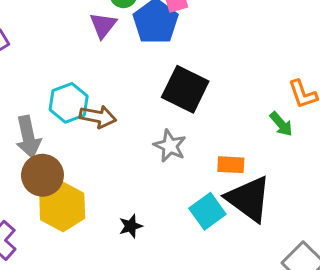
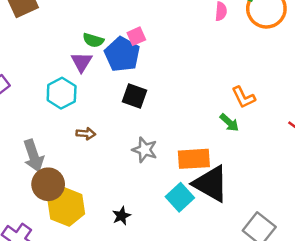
black square: (185, 89) -> (135, 96), moved, size x0.7
cyan hexagon: (69, 103) -> (62, 93), moved
brown arrow: (98, 117) -> (86, 134), size x0.7
orange rectangle: (231, 165) -> (194, 159), size x1.5

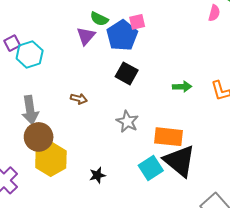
cyan hexagon: (62, 93) -> (30, 55), moved
green arrow: (229, 123) -> (182, 87), moved, turned -54

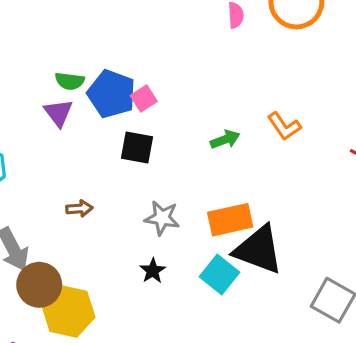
pink square: (137, 22) -> (144, 98), moved
black star: (97, 175) -> (153, 271), moved

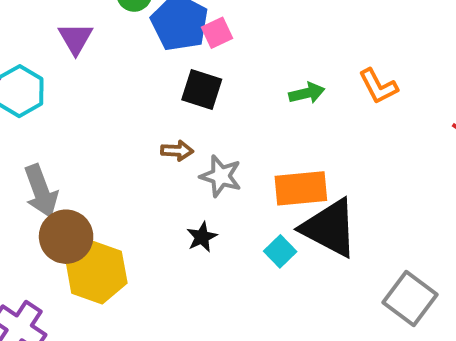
purple triangle: (58, 113) -> (76, 38), moved
brown arrow: (79, 209) -> (177, 151), moved
cyan square: (220, 274) -> (280, 251), size x0.7

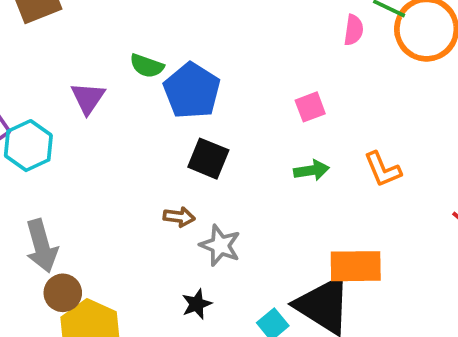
pink square: (217, 33) -> (310, 107), moved
orange rectangle: (301, 188) -> (356, 266), moved
brown circle: (66, 237) -> (63, 293), size x0.7

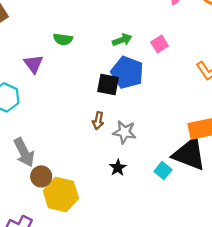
blue pentagon: (192, 91) -> (127, 73), moved
green arrow: (312, 170) -> (122, 40), moved
brown arrow: (179, 217) -> (98, 121), turned 105

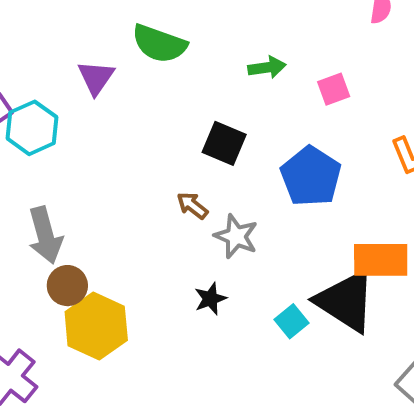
green semicircle: (63, 39) -> (159, 44), size x1.5
blue pentagon: (127, 73) -> (311, 176), moved
brown arrow: (98, 121) -> (192, 205), turned 105

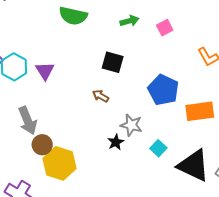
purple triangle: (96, 78) -> (45, 71), moved
blue pentagon: (311, 176) -> (163, 90), moved
gray star: (236, 236) -> (131, 125), moved
black triangle: (346, 301) -> (193, 166), moved

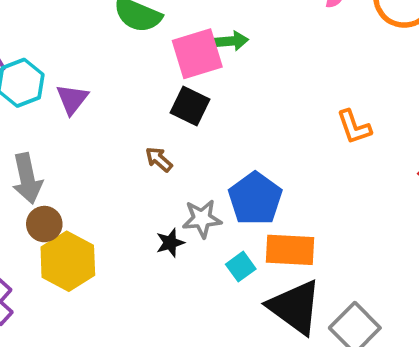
pink square: (165, 28) -> (197, 54), moved, size x1.8
blue pentagon: (163, 90) -> (255, 199), moved
orange rectangle: (200, 111) -> (290, 250), moved
gray star: (131, 125) -> (202, 219), turned -30

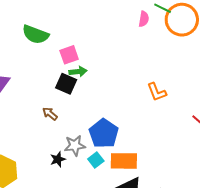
green arrow: (232, 41) -> (78, 72), moved
pink square: (197, 54) -> (69, 55), size x0.7
cyan square: (241, 267) -> (96, 160), moved

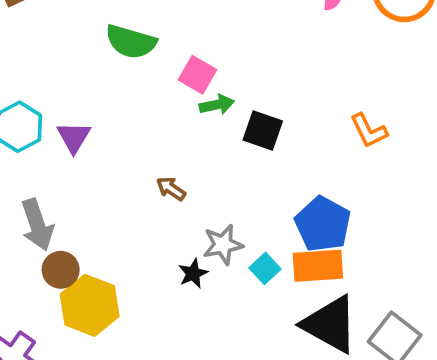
pink square: (69, 55) -> (198, 75), turned -36
black square: (66, 84) -> (263, 130), moved
blue pentagon: (104, 133) -> (323, 224), moved

